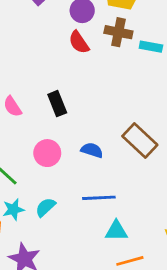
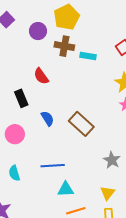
red semicircle: (79, 42) -> (41, 76), moved
blue semicircle: (92, 150) -> (47, 118), moved, turned 42
cyan semicircle: (45, 207) -> (14, 173), turned -63

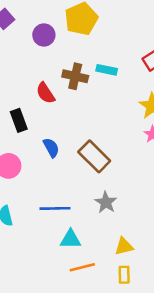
brown cross: (64, 46) -> (75, 76), moved
gray star: (112, 160) -> (106, 202), moved
yellow triangle: (108, 193) -> (124, 246), turned 35

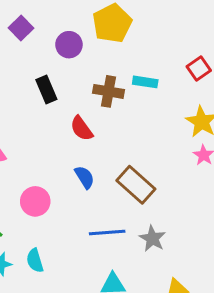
red semicircle: (45, 93) -> (82, 129), moved
black rectangle: (19, 120) -> (46, 89), moved
blue line: (55, 208) -> (107, 232), moved

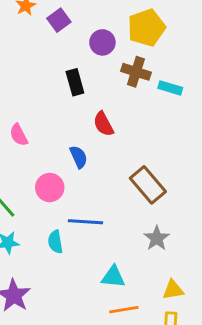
brown cross: (108, 91) -> (136, 72), moved
blue semicircle: (85, 177) -> (79, 157), moved
blue line: (107, 232) -> (85, 222), moved
cyan semicircle: (35, 261) -> (55, 242), moved

